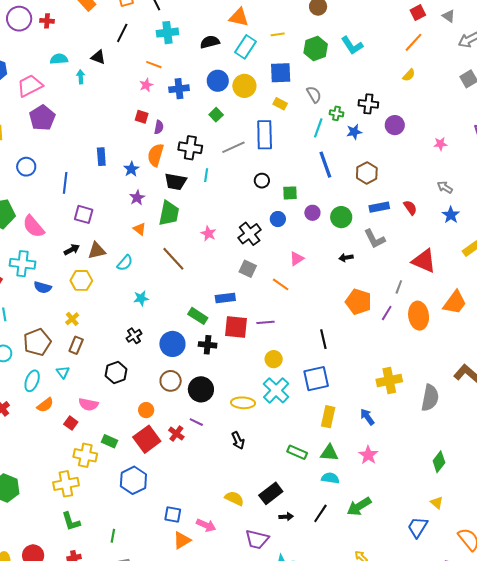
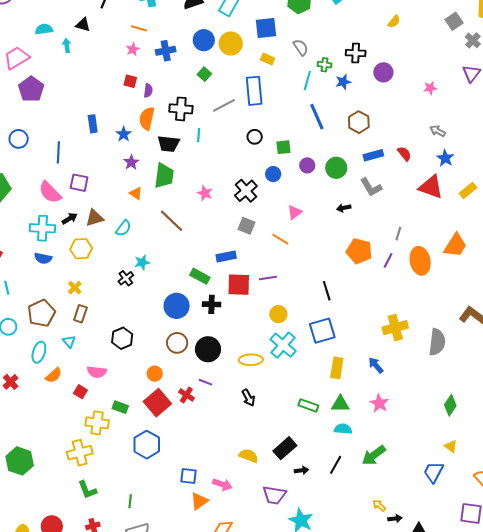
pink semicircle: (33, 226) -> (50, 192), moved
red triangle: (424, 261) -> (431, 187), moved
cyan cross: (22, 264) -> (42, 228), moved
black cross: (134, 336) -> (126, 278), moved

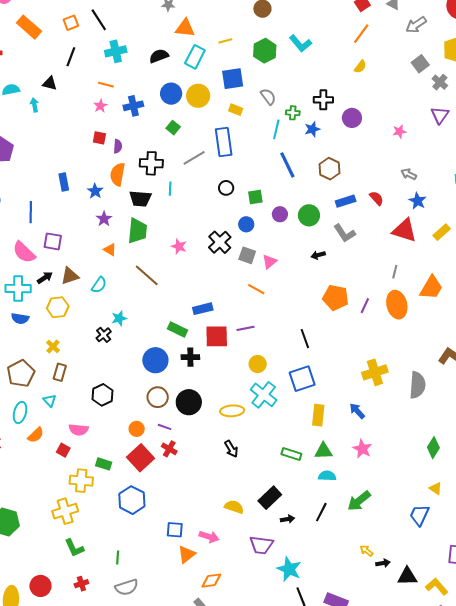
gray square: (247, 226) -> (247, 255), moved
gray line: (398, 234) -> (395, 272), moved
purple line: (206, 382) -> (165, 427), moved

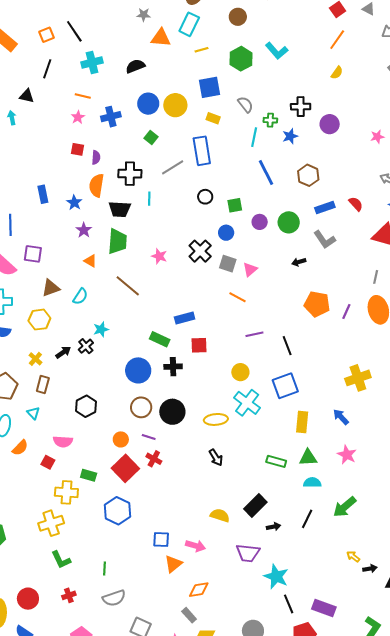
cyan rectangle: (195, 57) -> (189, 24), moved
black arrow: (45, 278) -> (63, 352), moved
purple line: (245, 328) -> (254, 334), moved
red square: (217, 336) -> (199, 345), size x0.7

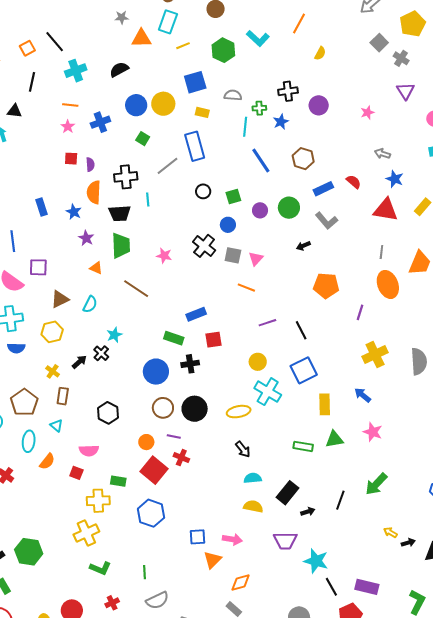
orange line: (337, 40) -> (299, 23), moved
gray semicircle: (245, 104) -> (233, 95), turned -42
purple line: (346, 311) -> (360, 312), moved
cyan semicircle: (312, 483) -> (253, 478), moved
green L-shape: (61, 560) -> (100, 568), turned -35

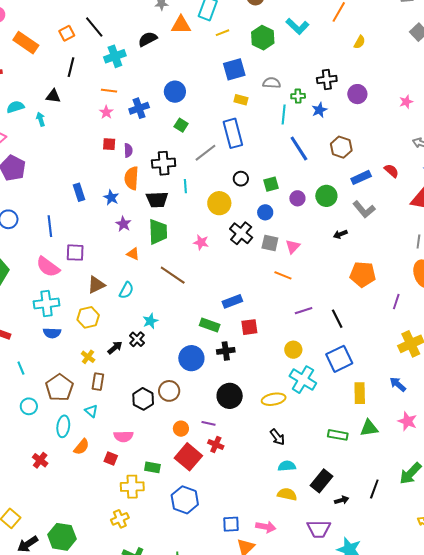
black semicircle: (119, 69) -> (148, 39), moved
yellow circle: (163, 104) -> (219, 203), moved
brown circle: (163, 408) -> (169, 391), moved
yellow cross: (86, 533) -> (120, 519), size x0.7

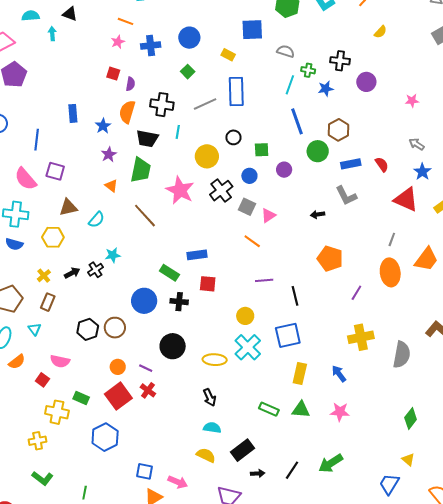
yellow rectangle: (241, 100) -> (228, 55), moved
green circle: (326, 196) -> (318, 151), moved
pink star: (201, 242) -> (180, 190), size x1.8
pink star: (407, 421) -> (340, 412), turned -30

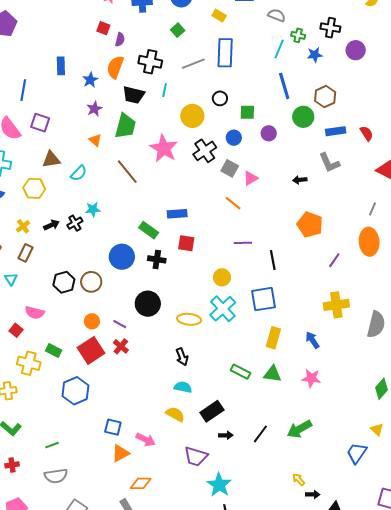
green line: (85, 493) -> (52, 445), turned 56

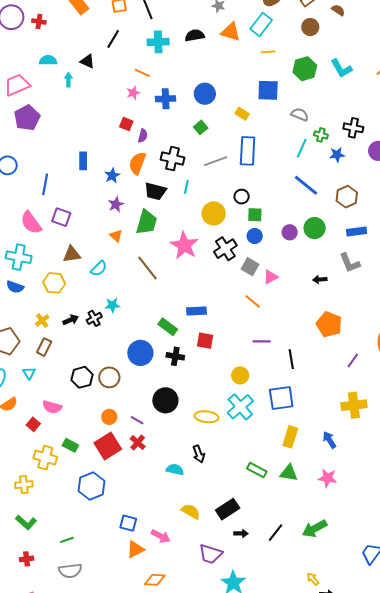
blue line: (284, 86) -> (306, 185), turned -36
green square: (247, 112) -> (255, 215), moved
green circle: (303, 117) -> (315, 228), moved
cyan semicircle: (183, 387) -> (175, 470), moved

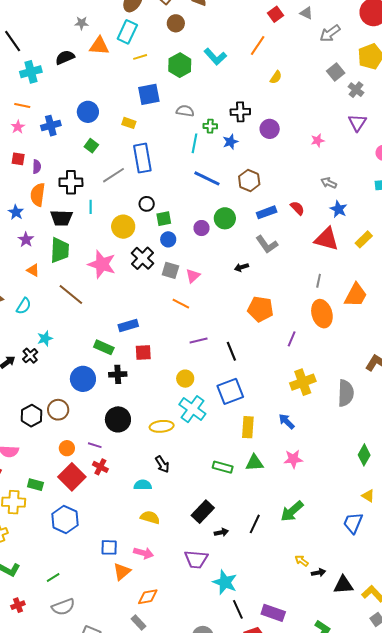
yellow semicircle: (191, 511) -> (150, 517), moved

